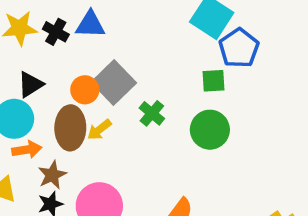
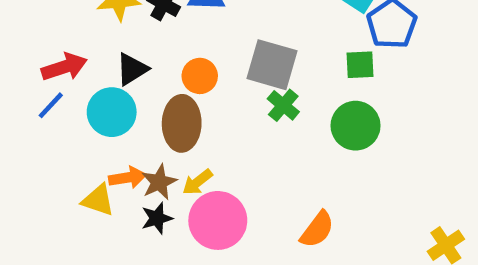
gray square: (114, 83) -> (272, 65), moved, turned -30
yellow arrow: (99, 130) -> (197, 182), moved
orange arrow: (27, 150) -> (127, 178), moved

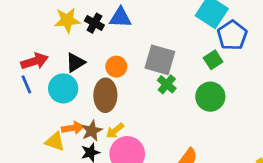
green square: (360, 65) -> (213, 60), turned -30
blue line: (51, 105) -> (26, 84), turned -66

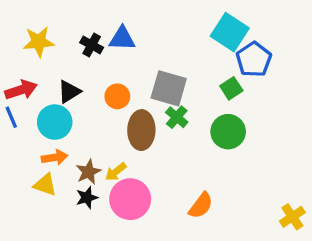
yellow star: (67, 20) -> (39, 42), moved
brown ellipse: (105, 95) -> (141, 130), moved
orange arrow: (73, 128) -> (55, 157), moved

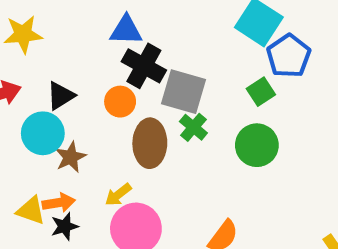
black cross: (92, 45) -> (144, 66), moved, size x1.5
orange arrow: (55, 157) -> (59, 203), moved
brown star: (88, 172) -> (71, 157), moved
black star: (87, 198) -> (65, 226), moved

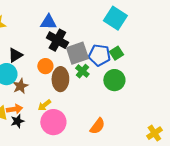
blue pentagon: (289, 56) -> (99, 55), moved, turned -30
gray square: (184, 92) -> (77, 53), turned -35
orange circle: (120, 102) -> (45, 66), moved

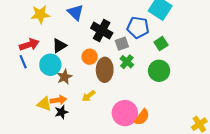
blue triangle: (48, 22) -> (75, 12), moved, turned 42
gray square: (77, 53) -> (122, 44), size x0.6
blue pentagon: (99, 55) -> (138, 28), moved
pink circle: (53, 122) -> (125, 113), moved

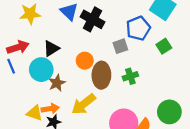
blue pentagon: (138, 28) -> (138, 28), turned -30
black cross: (102, 31) -> (93, 19), moved
green cross: (127, 62) -> (130, 76), moved, turned 32
green circle: (159, 71) -> (169, 112), moved
yellow arrow: (89, 96) -> (84, 104), size x1.6

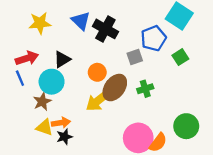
brown ellipse: (101, 75) -> (115, 88), turned 35
brown star: (57, 83) -> (42, 102), moved
yellow arrow: (84, 104) -> (98, 100), moved

